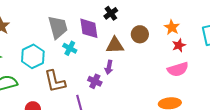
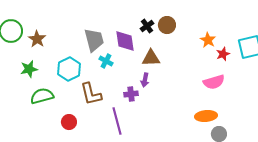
brown circle: (140, 34) -> (167, 25), moved
red star: (179, 45) -> (223, 54), moved
purple cross: (95, 81) -> (131, 94), turned -32

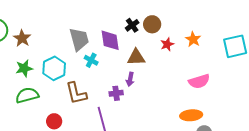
red star: (223, 54) -> (167, 44), moved
green star: (29, 69) -> (24, 68), moved

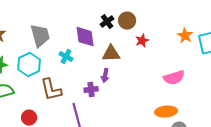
gray trapezoid: (79, 39) -> (40, 36), moved
orange star: (193, 39) -> (185, 36), moved

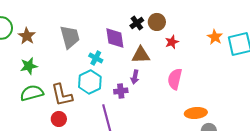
cyan hexagon: (29, 65) -> (90, 82), moved
pink semicircle: (174, 78) -> (175, 79), moved, turned 120
brown L-shape: (51, 90) -> (62, 95), moved

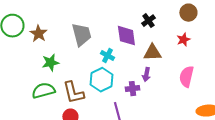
brown circle: (157, 22) -> (188, 13), moved
green star: (29, 66) -> (50, 63), moved

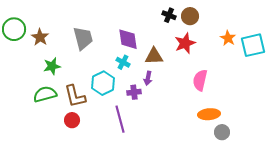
black cross: (148, 21) -> (169, 15), moved, turned -32
red star: (183, 40) -> (185, 43), size x1.5
cyan cross: (107, 56) -> (123, 62), moved
pink semicircle: (186, 77) -> (200, 80), moved

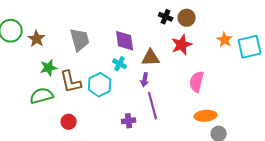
purple cross: (134, 92) -> (129, 121), moved
brown L-shape: (75, 96) -> (71, 82), moved
purple line: (120, 119) -> (153, 106), moved

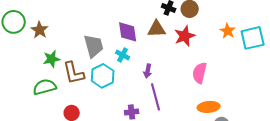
gray trapezoid: (80, 40) -> (94, 46), moved
brown triangle: (151, 58) -> (157, 29), moved

